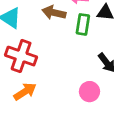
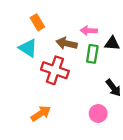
red cross: (21, 56) -> (55, 70), moved

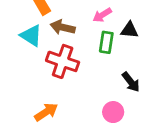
pink arrow: (89, 31) -> (102, 15), turned -35
brown arrow: (67, 43) -> (63, 27), moved

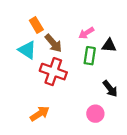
brown arrow: (63, 27) -> (53, 43), turned -144

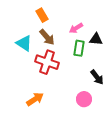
orange rectangle: (36, 25) -> (42, 15), moved

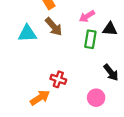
cyan triangle: (24, 43) -> (27, 33), turned -36
red cross: (47, 62) -> (58, 79), moved, size x0.6

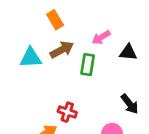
brown arrow: (54, 27) -> (62, 50), turned -78
green rectangle: (90, 39) -> (88, 65), moved

